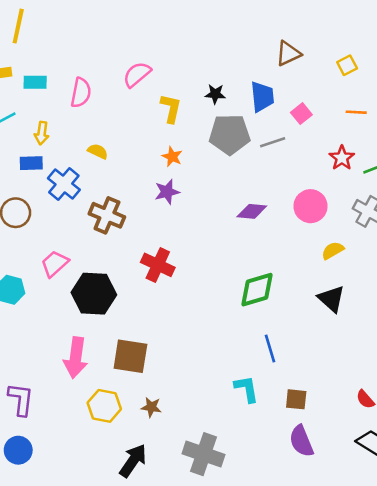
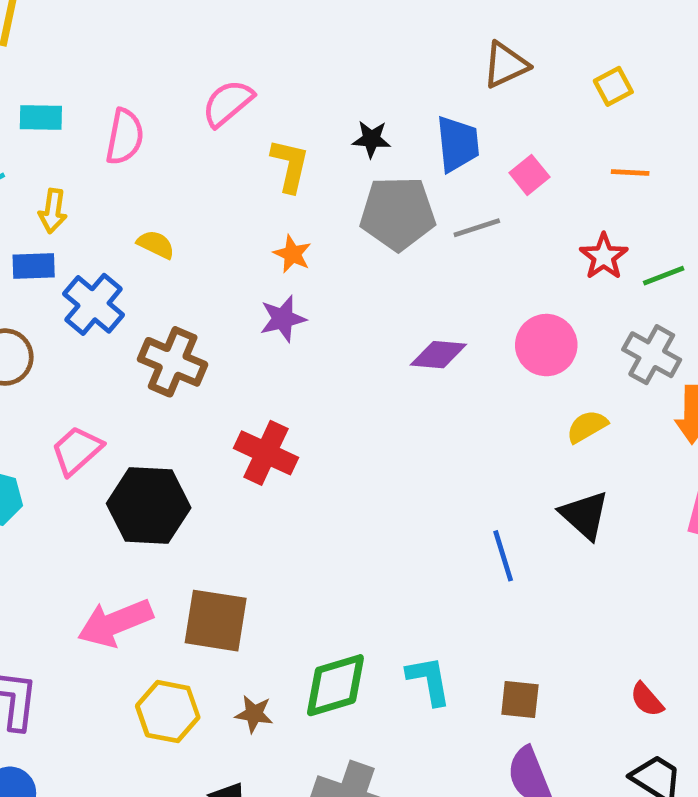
green diamond: (257, 290) -> (335, 685), moved
blue line: (270, 348) -> (503, 556), moved
pink arrow: (76, 358) -> (115, 623), turned 60

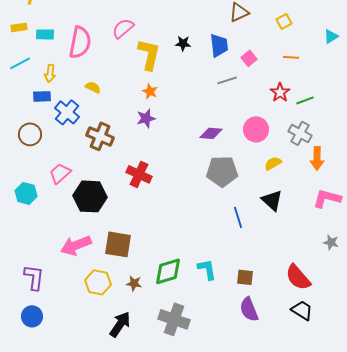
pink semicircle: (125, 137) -> (80, 42), size x1.4
yellow L-shape: (290, 165) -> (149, 54), size x1.4
gray pentagon: (398, 213) -> (222, 171), moved
red semicircle: (647, 700) -> (298, 277), size x1.8

